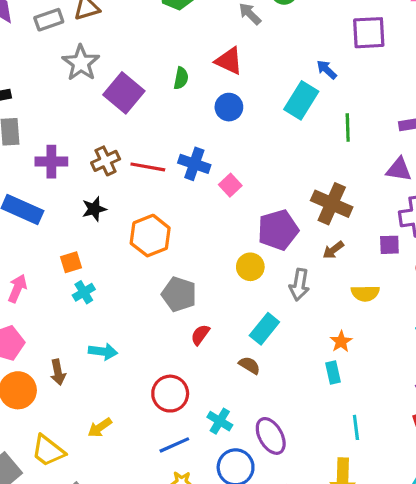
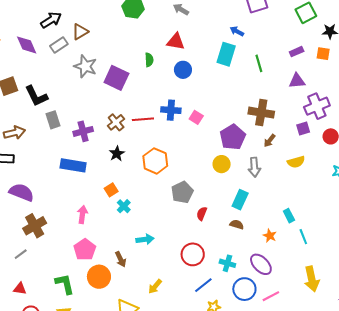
gray pentagon: (179, 294) -> (182, 192), turned -30
orange star: (341, 342) -> (270, 236), moved
cyan line: (356, 427) -> (303, 237), moved

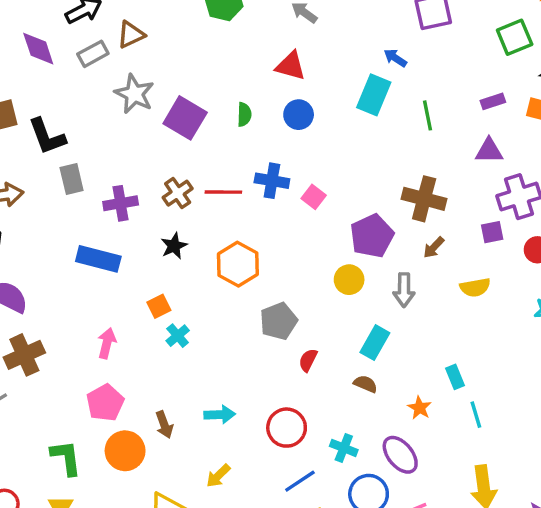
green semicircle: (149, 60) -> (244, 114), moved
cyan arrow: (145, 239) -> (220, 415), moved

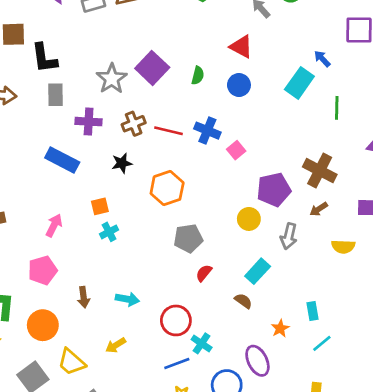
gray star: (134, 94) -> (112, 79), moved
cyan line: (476, 415) -> (322, 343), turned 54
cyan cross: (344, 448) -> (202, 343), moved
orange circle: (125, 451) -> (43, 325), moved

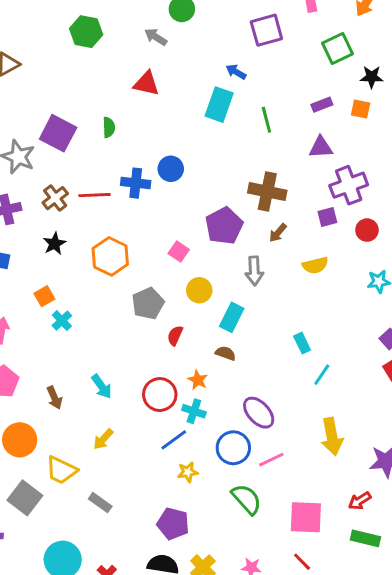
blue circle: (239, 85) -> (171, 169), moved
pink square: (236, 150) -> (179, 251), moved
yellow circle: (249, 219) -> (199, 290), moved
cyan arrow: (127, 299) -> (102, 386), turned 60
orange star: (280, 328) -> (198, 380), moved

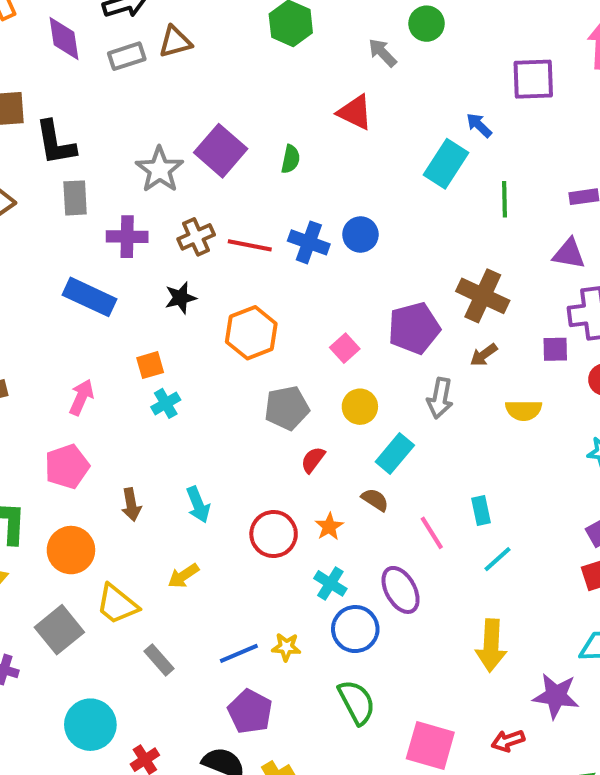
cyan cross: (194, 411) -> (330, 583), moved
blue line: (174, 440) -> (239, 653), moved
pink line: (271, 460) -> (432, 533), moved, turned 70

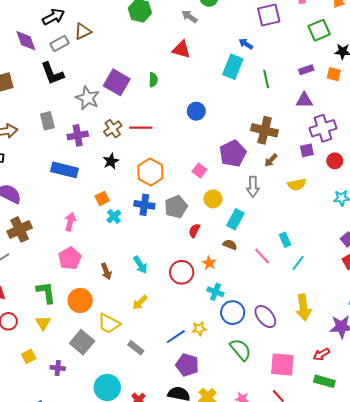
black L-shape: (55, 143) -> (52, 73), moved
blue cross: (309, 242) -> (144, 205), moved
purple ellipse: (401, 590) -> (265, 316), moved

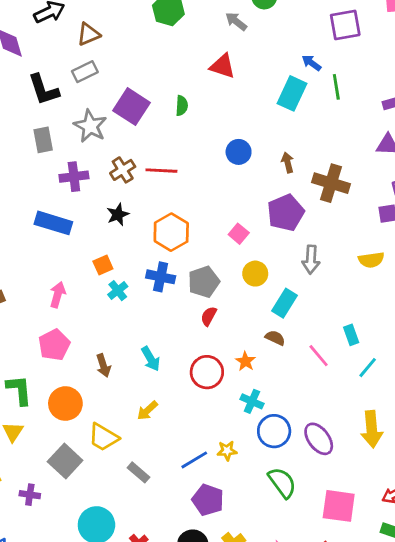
gray rectangle: (60, 44) -> (85, 72), moved
green line: (266, 79) -> (336, 87), moved
gray rectangle: (47, 121) -> (43, 140), moved
brown arrow: (271, 160) -> (288, 162), moved, turned 120
red semicircle: (194, 231) -> (209, 316), moved

